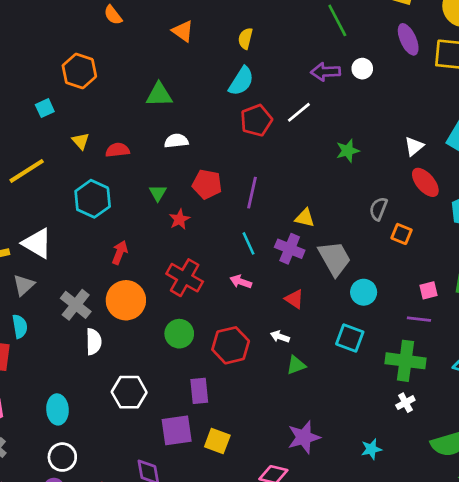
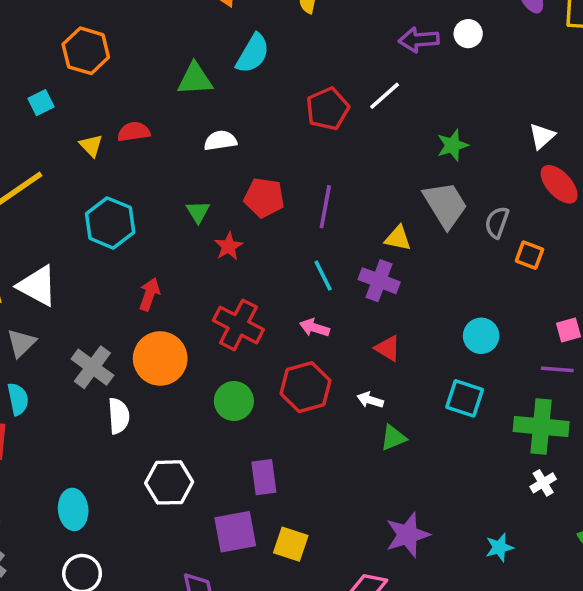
cyan semicircle: (241, 81) -> (253, 53), moved
red semicircle: (117, 150) -> (134, 132), moved
gray trapezoid: (335, 258) -> (445, 205), moved
red hexagon: (231, 345) -> (306, 387), moved

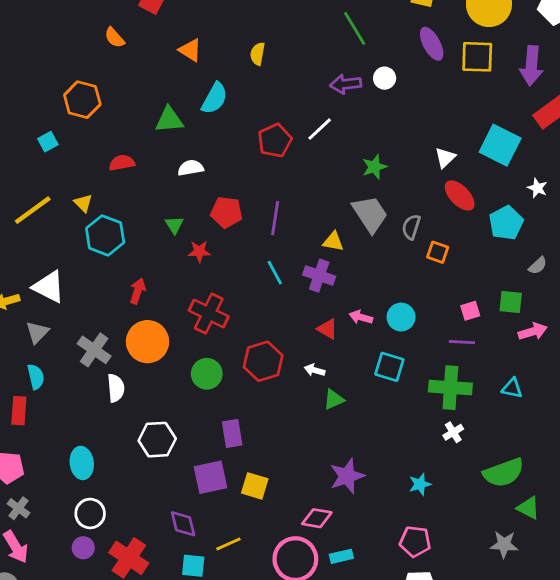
yellow triangle: (91, 146) -> (83, 203), moved
red star: (229, 246) -> (199, 251), turned 30
pink arrow: (315, 328) -> (361, 317), moved

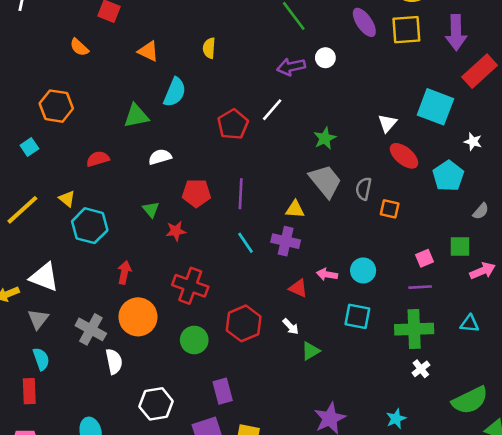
white arrow: (315, 370) -> (291, 326), turned -144

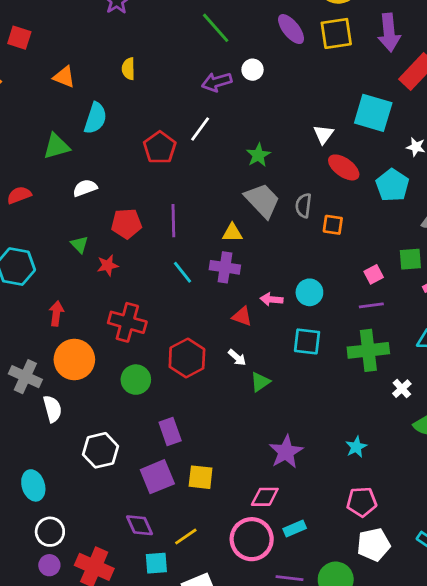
white cross: (421, 369) -> (402, 389), moved

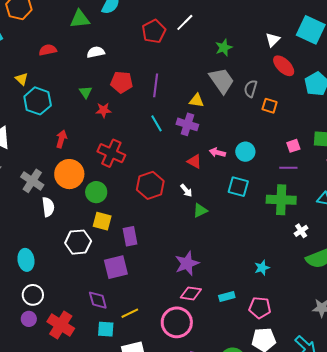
green circle: (136, 380) -> (96, 192), moved
purple star: (286, 452) -> (187, 263), moved
yellow square: (201, 477) -> (102, 221), moved
cyan rectangle: (295, 529) -> (227, 297), moved

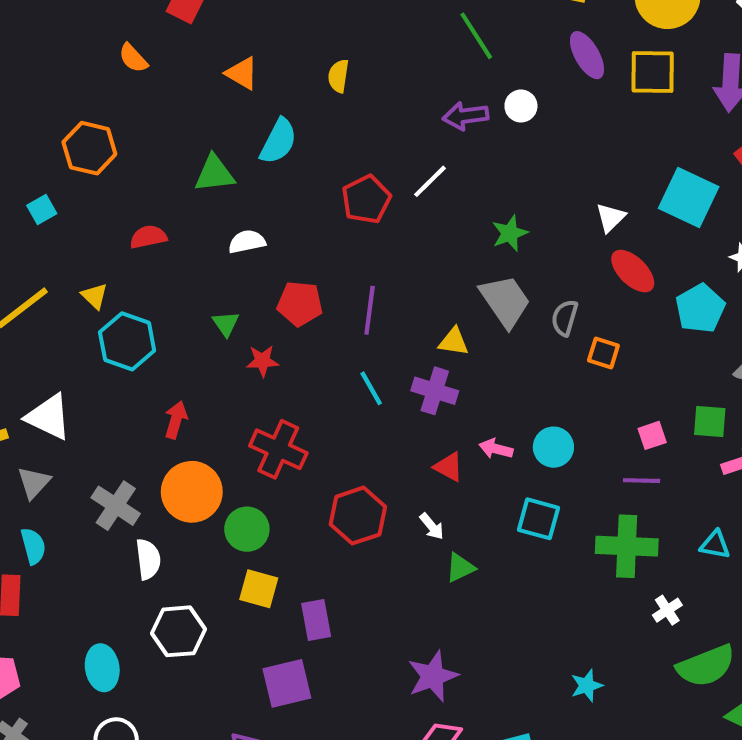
white hexagon: (78, 242) -> (178, 631), moved

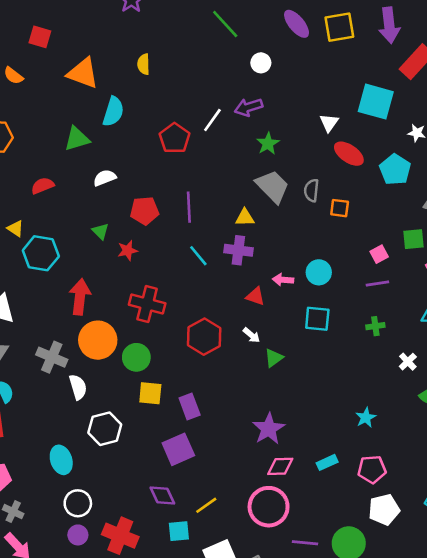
orange triangle: (242, 73) -> (83, 73), size x1.5
purple arrow: (465, 116) -> (249, 107), moved
red arrow: (176, 420) -> (80, 297), size x1.5
green cross: (627, 546) -> (375, 326), size x0.5

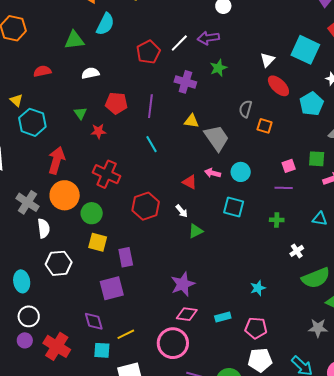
gray trapezoid: (273, 186) -> (217, 138), moved
purple cross: (238, 250) -> (185, 82), moved

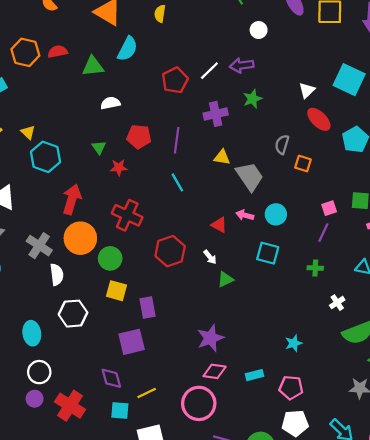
red semicircle: (42, 71) -> (58, 52), moved
purple cross: (185, 82) -> (216, 114), turned -30
purple line: (284, 188) -> (323, 233), turned -66

